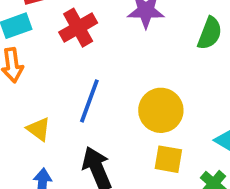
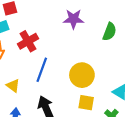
red cross: (78, 28) -> (28, 41), moved

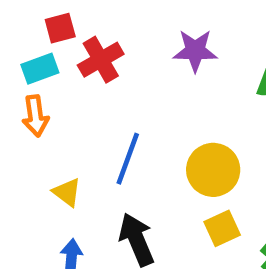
red cross: (28, 41) -> (101, 60), moved
yellow square: (86, 103) -> (222, 228), turned -35

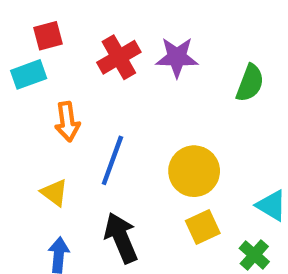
red cross: (101, 60) -> (119, 57), moved
orange arrow: (35, 116) -> (67, 122), moved

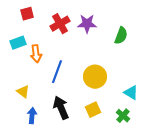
cyan rectangle: (29, 74) -> (18, 43), moved
yellow triangle: (54, 193) -> (23, 92), moved
yellow square: (203, 227) -> (93, 110), moved

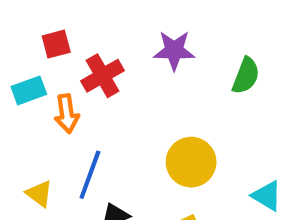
red square: (27, 14) -> (56, 44), moved
red cross: (60, 24) -> (103, 76), moved
blue line: (57, 72) -> (90, 175), moved

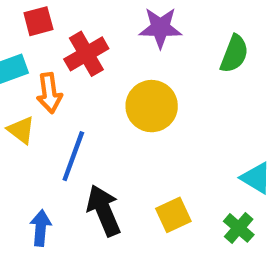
yellow circle: (191, 162) -> (152, 106), moved
yellow triangle: (39, 194) -> (21, 130), moved

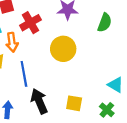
blue line: (73, 156) -> (24, 74), turned -30
yellow square: (173, 215) -> (74, 103), turned 35

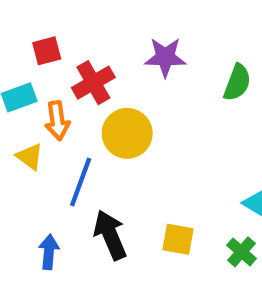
yellow circle: (63, 49) -> (127, 133), moved
blue line: (24, 74) -> (81, 182), turned 30

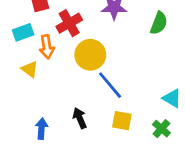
blue line: (81, 182) -> (110, 85), moved, turned -60
black arrow: (110, 235) -> (80, 118), size x0.7

